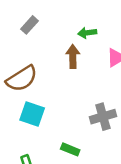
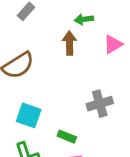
cyan square: (32, 114) -> (29, 115), moved

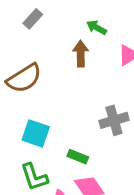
green arrow: (84, 19) -> (97, 28), turned 36

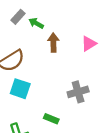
green arrow: (97, 28) -> (36, 23), moved
cyan square: (36, 133) -> (20, 89), moved

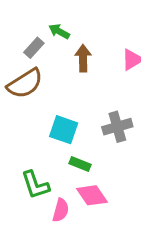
gray rectangle: (18, 17) -> (34, 48), moved
cyan square: (20, 89) -> (64, 130), moved

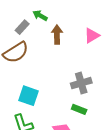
cyan square: (64, 130) -> (28, 96), moved
green rectangle: (80, 164) -> (79, 109), moved

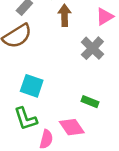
gray cross: (81, 83) -> (92, 48), moved, turned -30

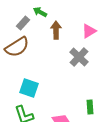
green rectangle: (90, 102) -> (90, 107), moved, turned 64

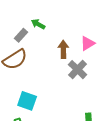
brown arrow: (56, 30) -> (63, 49), moved

